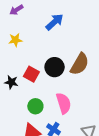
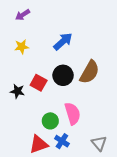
blue arrow: (55, 22) -> (63, 41), moved
green circle: (35, 106) -> (50, 121), moved

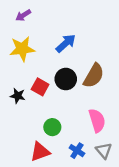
yellow star: (22, 47) -> (22, 49), size x1.6
pink semicircle: (73, 114) -> (97, 120), moved
blue cross: (62, 141) -> (77, 151), moved

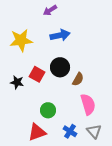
purple arrow: (23, 15) -> (50, 10), moved
blue arrow: (66, 43) -> (60, 35), turned 30
brown semicircle: (94, 76) -> (78, 79), moved, size x0.6

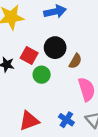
green circle: (48, 110) -> (42, 75), moved

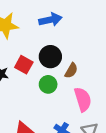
green circle: (42, 75) -> (48, 84), moved

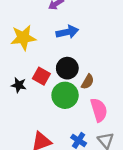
green circle: (48, 84) -> (65, 95), size x1.5

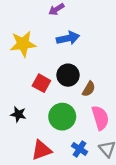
black star: (19, 85) -> (18, 114), moved
green circle: (65, 95) -> (62, 117), moved

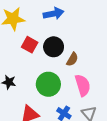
red square: (41, 83) -> (30, 45), moved

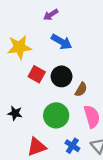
blue arrow: (54, 14) -> (62, 42), turned 42

